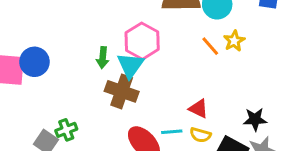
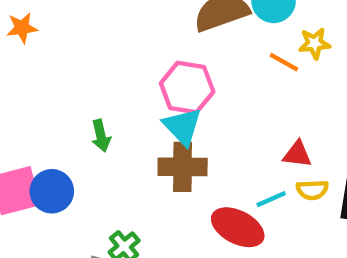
yellow star: (234, 41) -> (314, 43), turned -30
green arrow: (103, 58) -> (101, 136), moved
blue circle: (34, 62) -> (52, 191), moved

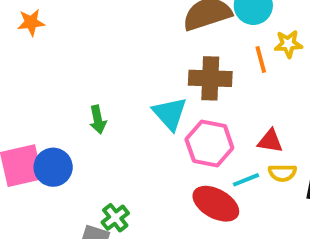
orange line: (284, 62) -> (261, 60), turned 44
pink hexagon: (187, 87) -> (209, 144), moved
brown cross: (183, 167) -> (210, 78), moved

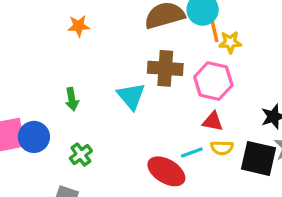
orange star: (31, 22) -> (79, 26), moved
orange line: (261, 60) -> (214, 31), moved
pink hexagon: (209, 144) -> (213, 81), moved
green cross: (115, 218) -> (81, 155), moved

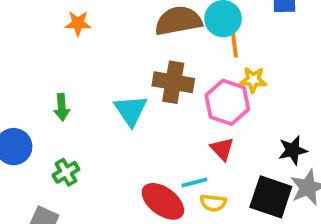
yellow star: (230, 42) -> (253, 80), moved
red triangle: (213, 121) -> (222, 149), turned 30
yellow semicircle: (222, 148) -> (213, 203), moved

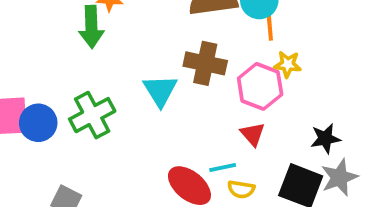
green arrow: (62, 107) -> (91, 27), moved, size x1.5
green cross: (66, 172) -> (92, 115), moved, size x1.6

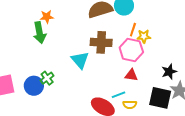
orange line: (270, 27) -> (133, 30), moved, turned 32
green cross: (92, 115) -> (47, 78), size x0.6
blue circle: (38, 123) -> (34, 86), moved
red triangle: (253, 134) -> (131, 75), turned -32

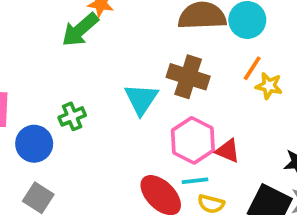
green arrow: (40, 33) -> (80, 30), turned 45
pink hexagon: (131, 50) -> (193, 140), moved
blue circle: (34, 86) -> (34, 144), moved

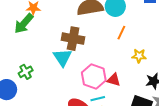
brown cross: (188, 77) -> (73, 39), moved
yellow star: (269, 86) -> (139, 56), moved

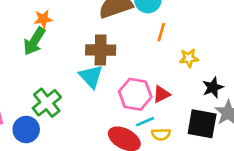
green cross: (26, 72) -> (47, 103), size x1.5
red triangle: (114, 80) -> (161, 94), turned -32

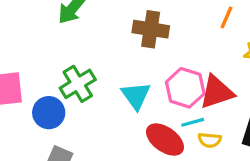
cyan triangle: (91, 76) -> (136, 96), moved
red triangle: (161, 94) -> (217, 92), size x1.6

